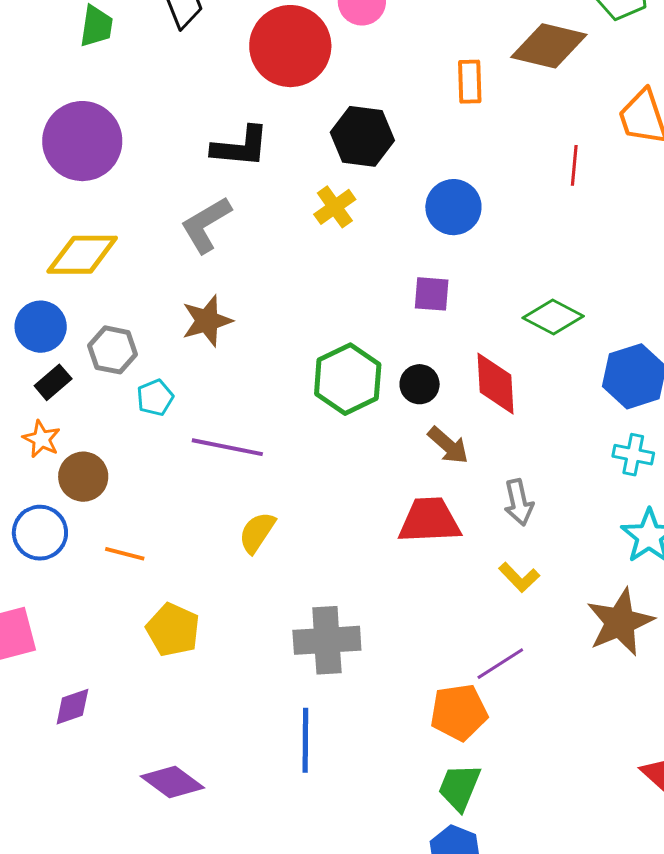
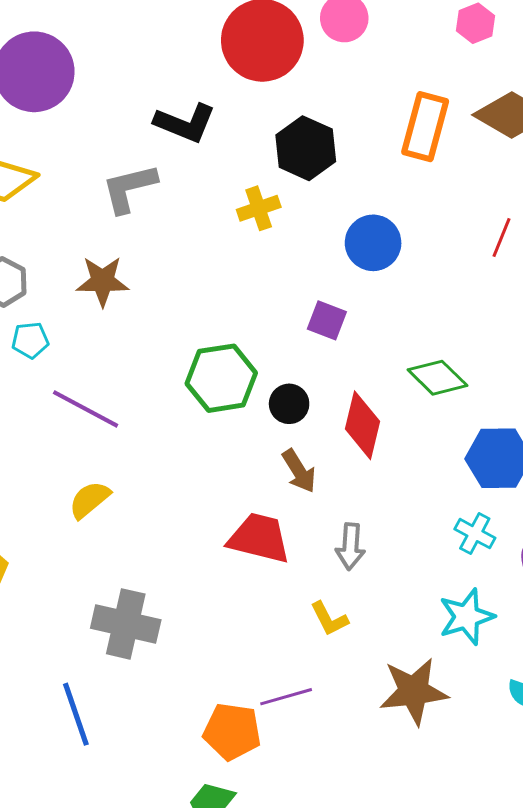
orange rectangle: (470, 82) -> (425, 127), size x1.5
blue line: (305, 740) -> (76, 714), turned -36

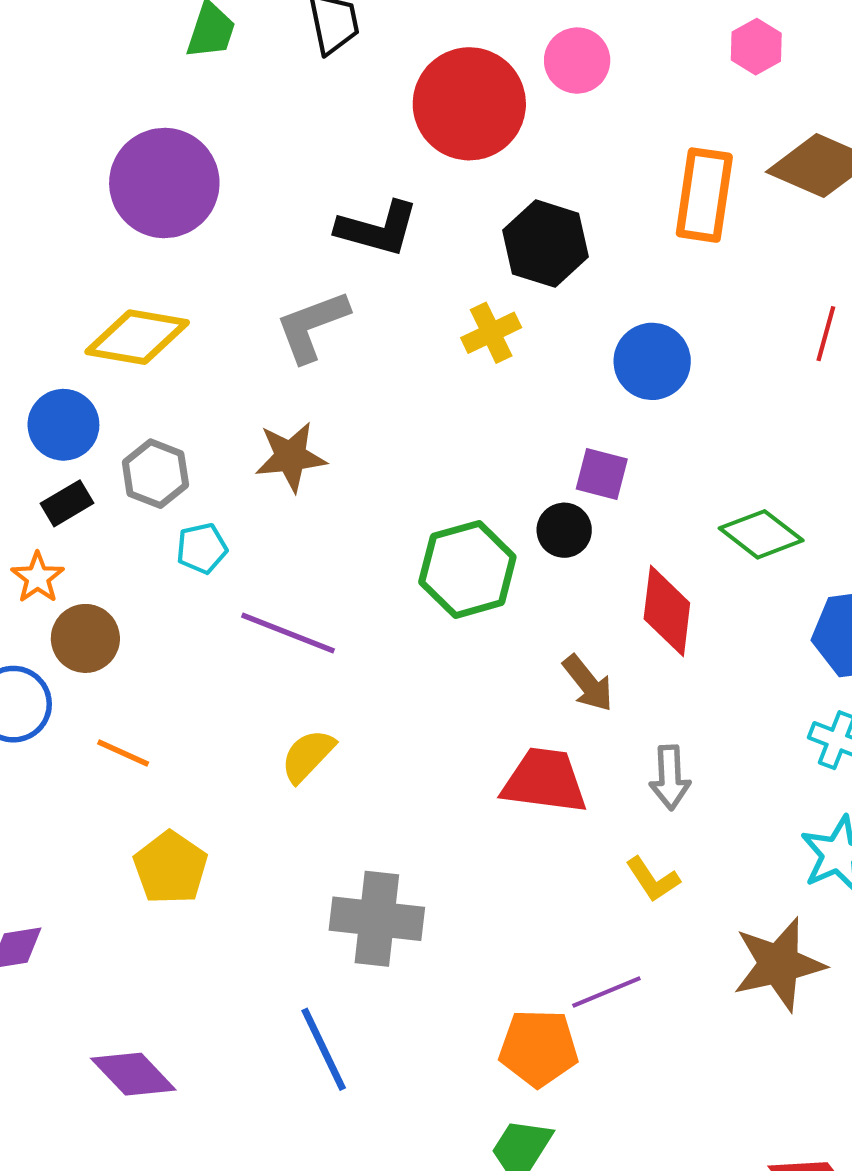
black circle: (289, 404) -> (564, 530), moved

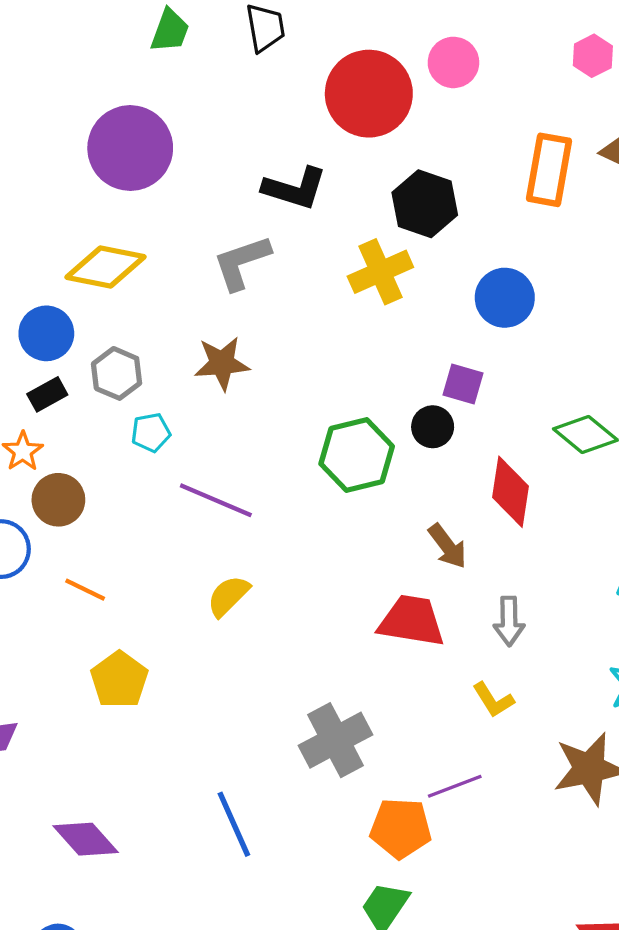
yellow cross: (491, 333) -> (380, 272), size x1.4
gray cross: (377, 919) -> (335, 740), moved, turned -36

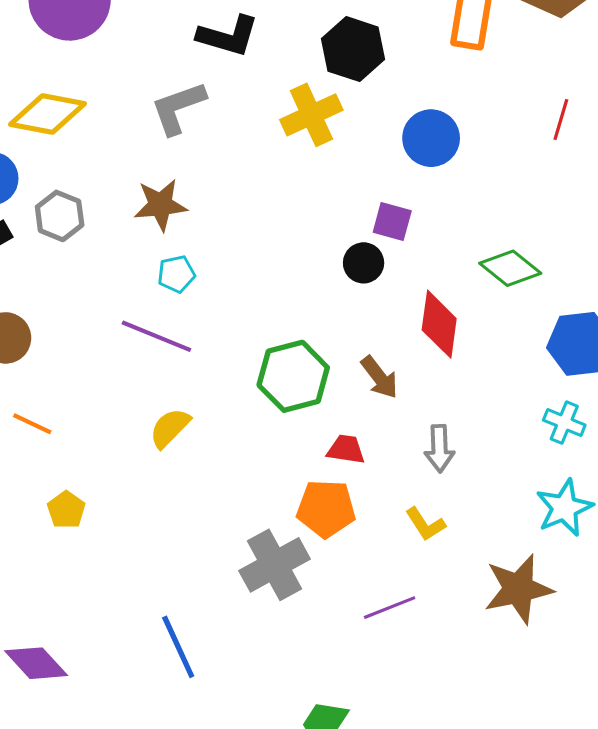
cyan pentagon: (151, 432) -> (176, 274), moved
green hexagon: (357, 455) -> (293, 376), moved
red trapezoid: (412, 621) -> (346, 449), size x0.6
yellow pentagon: (119, 680) -> (66, 510), size x0.7
orange pentagon: (401, 828) -> (326, 509), moved

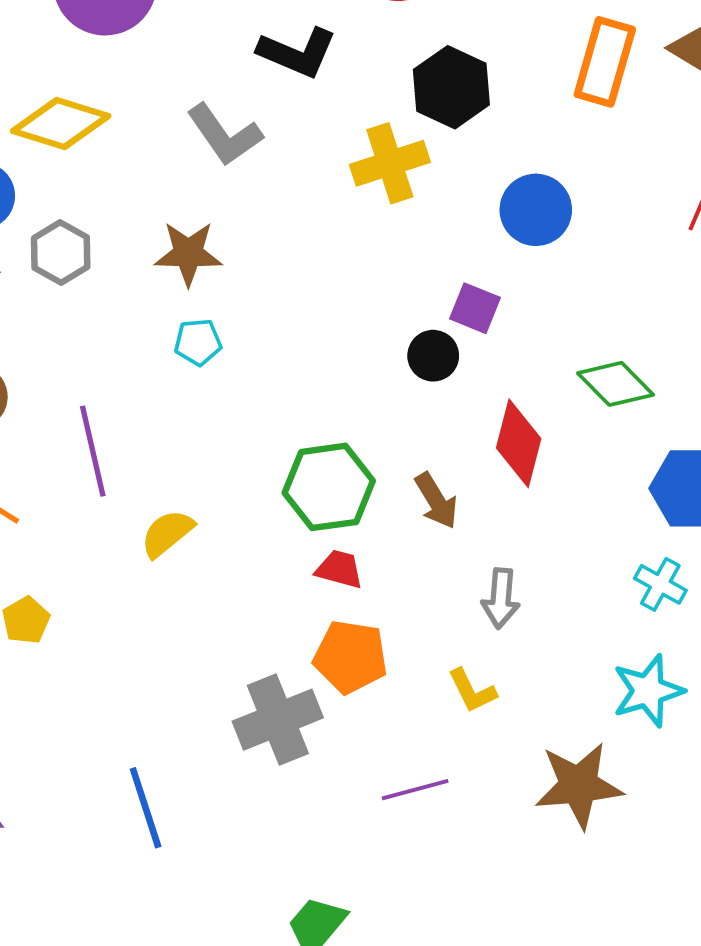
gray L-shape: (178, 108) -> (224, 135), turned -112
purple line: (156, 336) -> (93, 451), moved, turned 48
red trapezoid: (346, 449) -> (339, 569), moved

